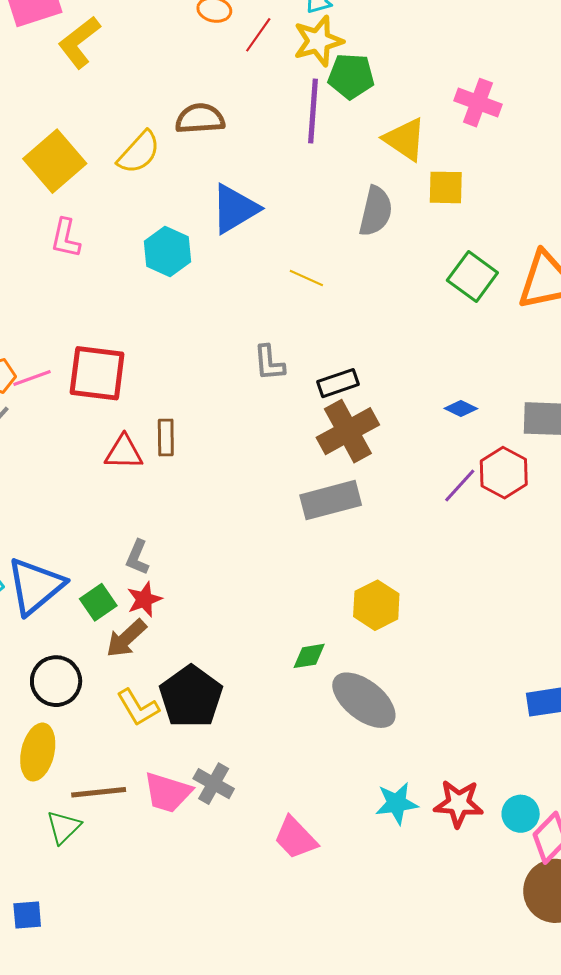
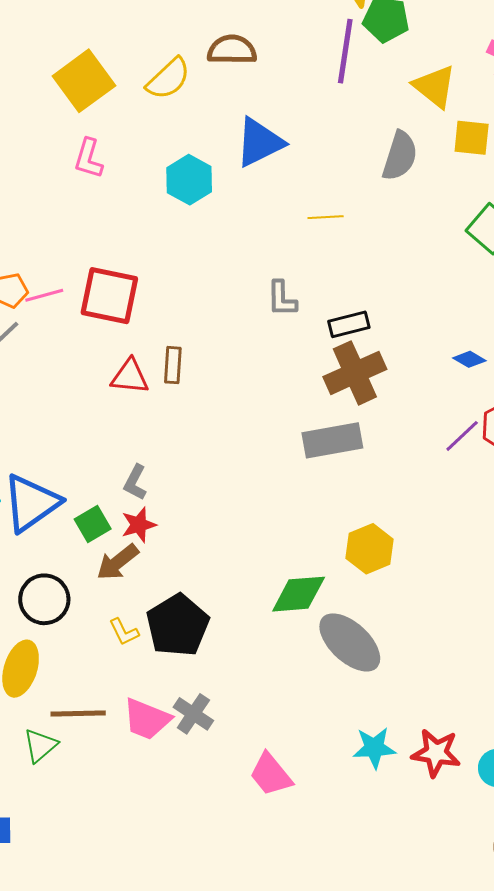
yellow line: (306, 278) -> (326, 217), turned -32
green diamond: (309, 656) -> (299, 594), size x1.6
yellow L-shape: (138, 707) -> (124, 632), size x0.7

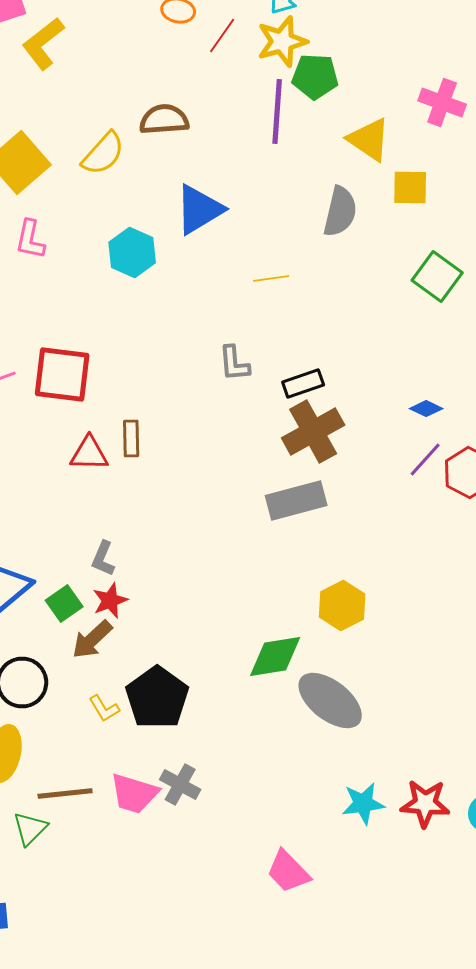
purple line: (462, 436) -> (425, 460), moved
pink trapezoid: (271, 774) -> (288, 872), moved

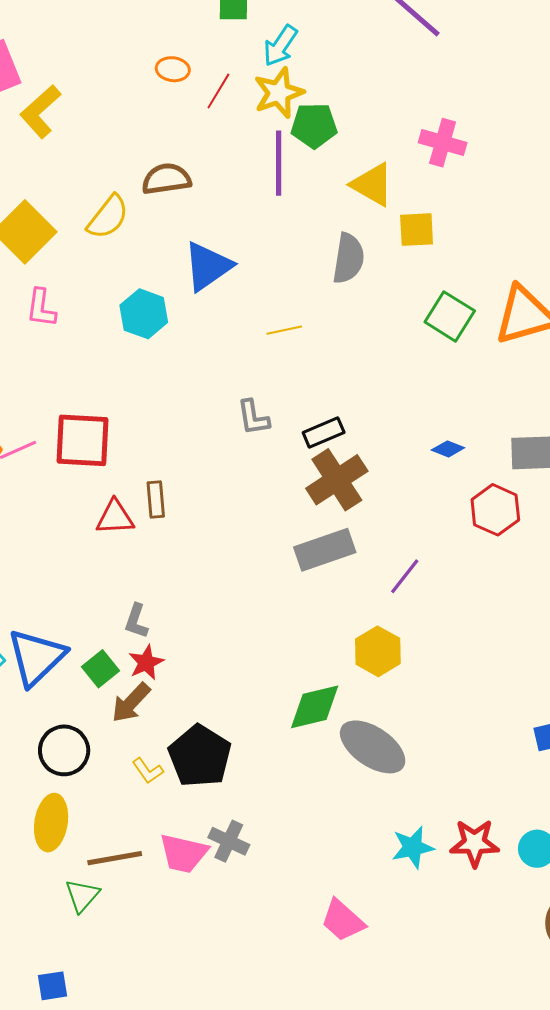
purple line: (425, 460) -> (405, 576), moved

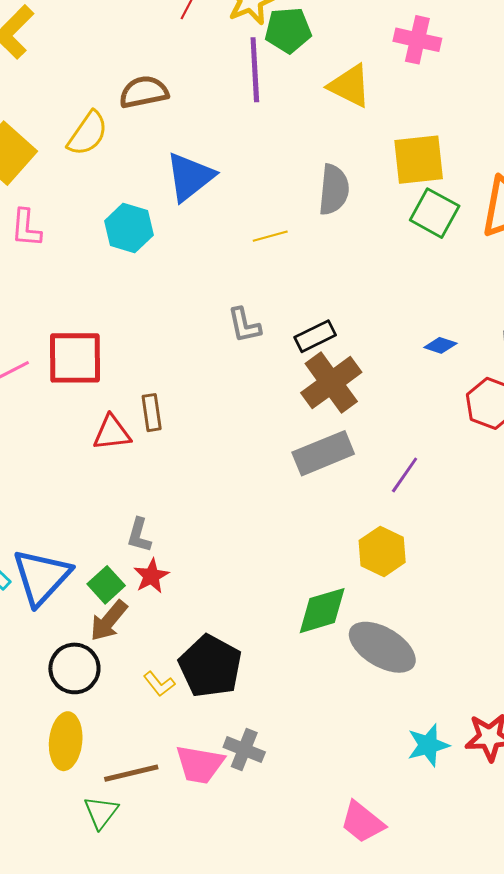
yellow square: (417, 230) -> (419, 160), moved, size x1.4
gray semicircle: (348, 258) -> (334, 190), moved
brown arrow: (131, 703) -> (109, 621), moved

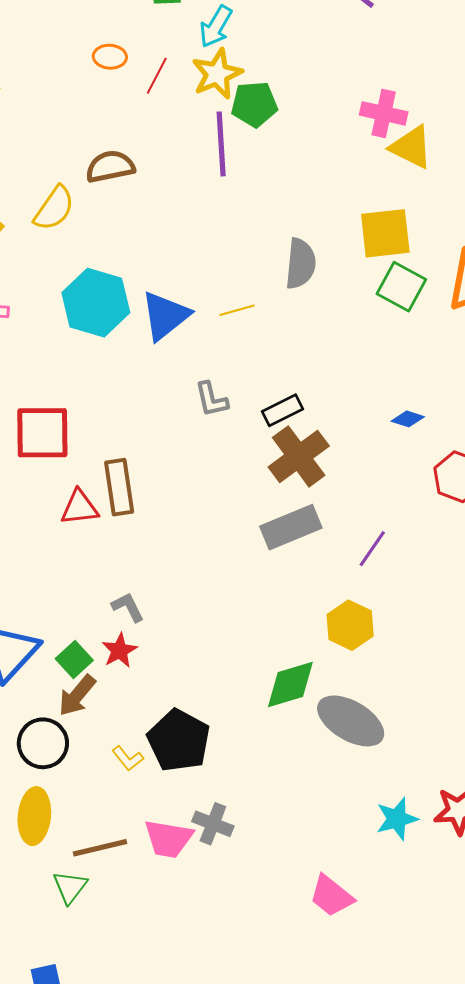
yellow triangle: (350, 86) -> (411, 147), moved
blue triangle: (190, 177) -> (165, 316), moved
cyan hexagon: (129, 228) -> (96, 303), size x1.4
brown rectangle: (152, 413) -> (119, 487), size x1.5
gray L-shape: (139, 535) -> (128, 607), moved, turned 138

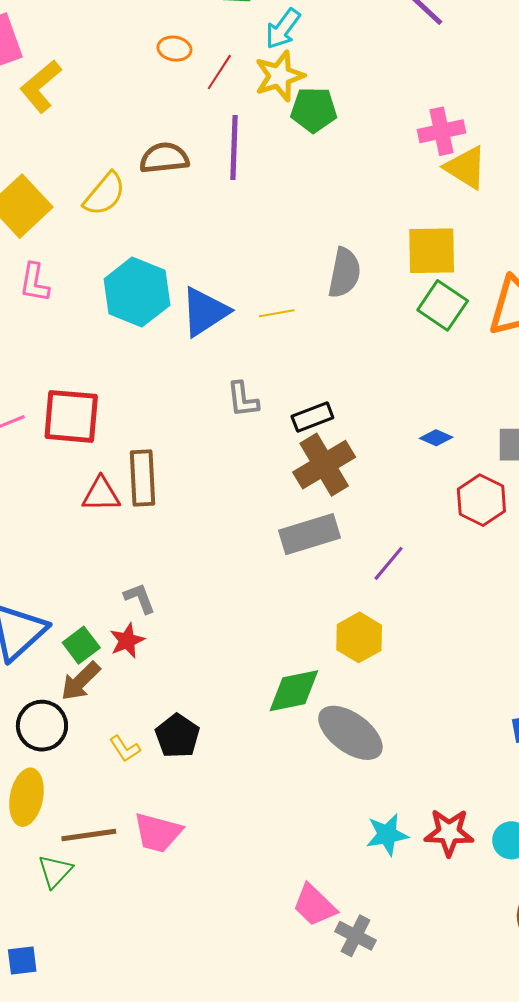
pink cross: (384, 113) -> (441, 131), turned -30
purple line: (221, 144) -> (234, 148), moved
black pentagon: (179, 741) -> (177, 736), size x0.7
gray cross: (213, 824) -> (356, 936), moved

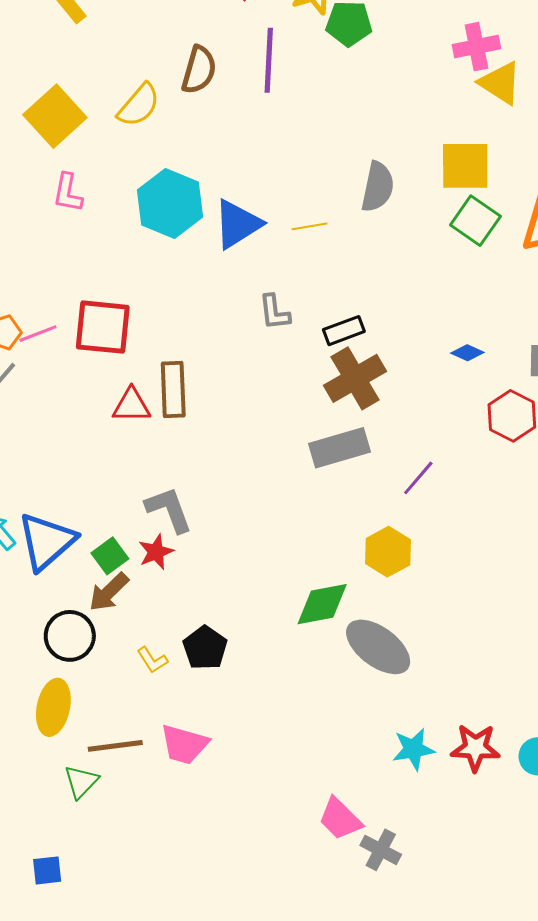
brown semicircle: (164, 158) -> (199, 70), turned 111
gray L-shape: (140, 598) -> (169, 510), size x1.5

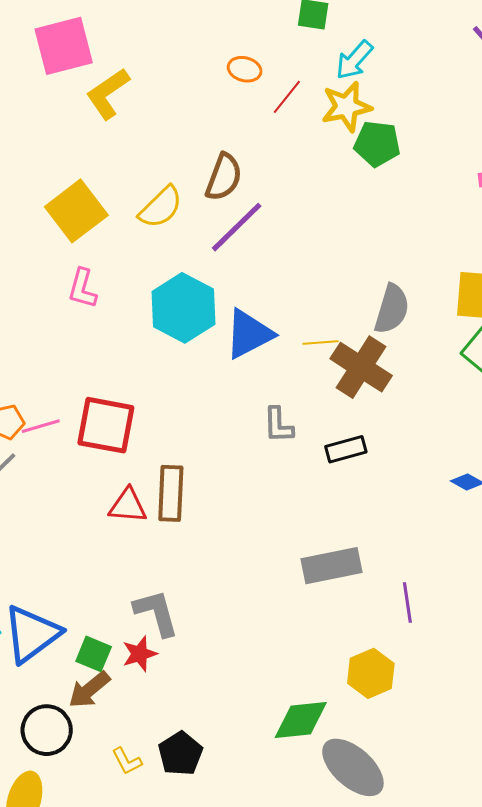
purple line: (269, 60) -> (237, 227), moved, turned 38
brown cross: (355, 378) -> (361, 367), moved, turned -32
purple line: (418, 478) -> (407, 603), turned -54
green square: (110, 556) -> (94, 654), turned -36

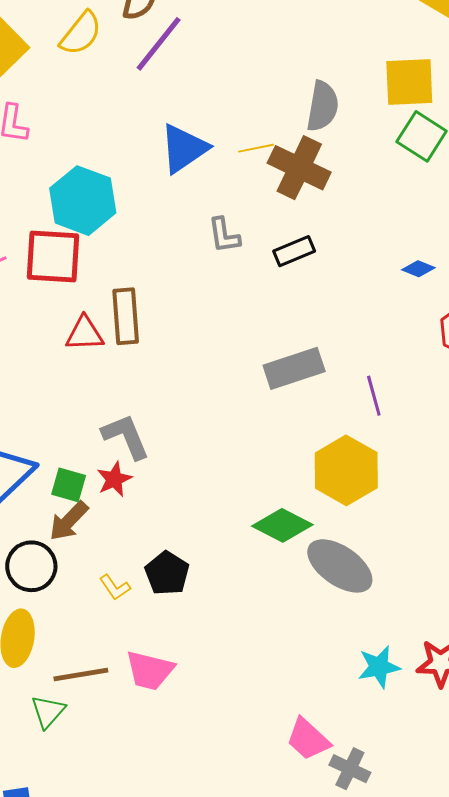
cyan hexagon: (183, 308) -> (83, 201), moved
yellow hexagon: (371, 673) -> (346, 470), size x1.4
green diamond: (301, 720) -> (282, 525), turned 40

